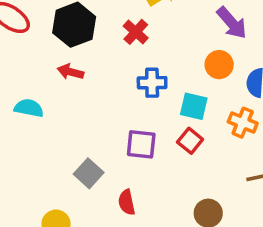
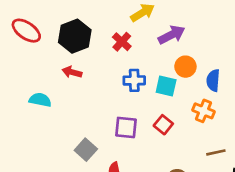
purple arrow: (232, 23) -> (172, 35), moved, turned -76
cyan square: (194, 106) -> (166, 86), moved

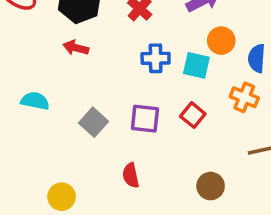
cyan semicircle: (40, 100) -> (35, 101), moved
gray square: (86, 150) -> (94, 122), moved

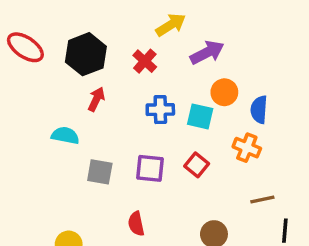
red arrow: (76, 48) -> (96, 99), moved, turned 100
cyan semicircle: (35, 101) -> (65, 136), moved
gray square: (94, 122) -> (100, 172), turned -32

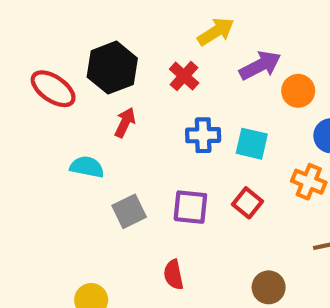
red ellipse: (25, 47) -> (53, 89), moved
orange circle: (224, 92) -> (298, 91), moved
gray square: (100, 172) -> (129, 211), turned -36

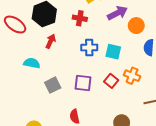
red cross: (184, 76) -> (80, 18), turned -32
orange cross: (309, 182) -> (132, 76), moved

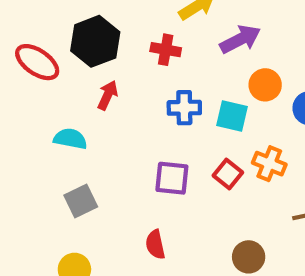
orange circle: (136, 26) -> (265, 85), moved
gray square: (53, 85) -> (81, 201), moved

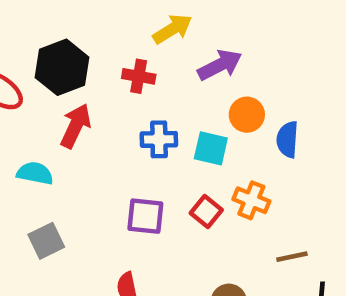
red arrow: (108, 95) -> (76, 126), size x1.4

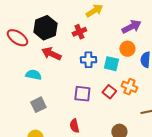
purple arrow: (220, 65) -> (131, 27), moved
red cross: (139, 76) -> (79, 32), turned -32
red arrow: (76, 126) -> (51, 54), turned -90

